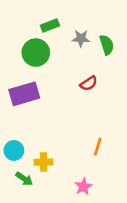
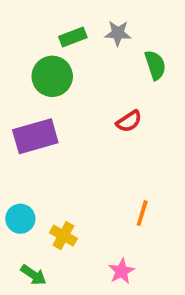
gray star: (81, 38) -> (118, 33), moved
yellow cross: (44, 162) -> (63, 236), turned 30
green arrow: (24, 179) -> (33, 275), moved

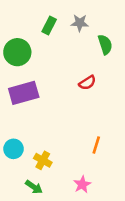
green rectangle: (73, 37) -> (49, 25), turned -42
green circle: (52, 76) -> (17, 52), moved
green arrow: (33, 275) -> (34, 187), moved

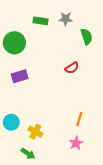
green rectangle: (49, 25) -> (41, 21), turned 72
purple rectangle: (24, 93) -> (20, 76), size x0.7
pink star: (82, 184) -> (76, 143), moved

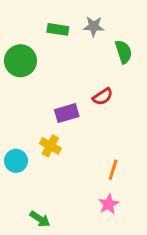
purple rectangle: (20, 76) -> (67, 113), moved
cyan circle: (11, 122) -> (16, 161), moved
yellow cross: (35, 132) -> (50, 146), moved

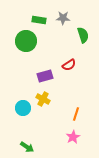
green circle: (20, 61) -> (26, 41), moved
yellow cross: (50, 146) -> (43, 99), moved
cyan circle: (16, 161) -> (23, 108), moved

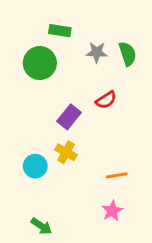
gray star: (63, 18) -> (97, 52), moved
purple rectangle: (45, 76) -> (69, 117), turned -35
orange line: (76, 114) -> (117, 175), turned 64

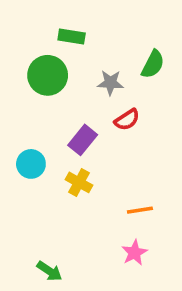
gray star: (97, 52) -> (110, 83), moved
green semicircle: (128, 54) -> (153, 64), turned 45
cyan circle: (35, 166) -> (31, 164), moved

